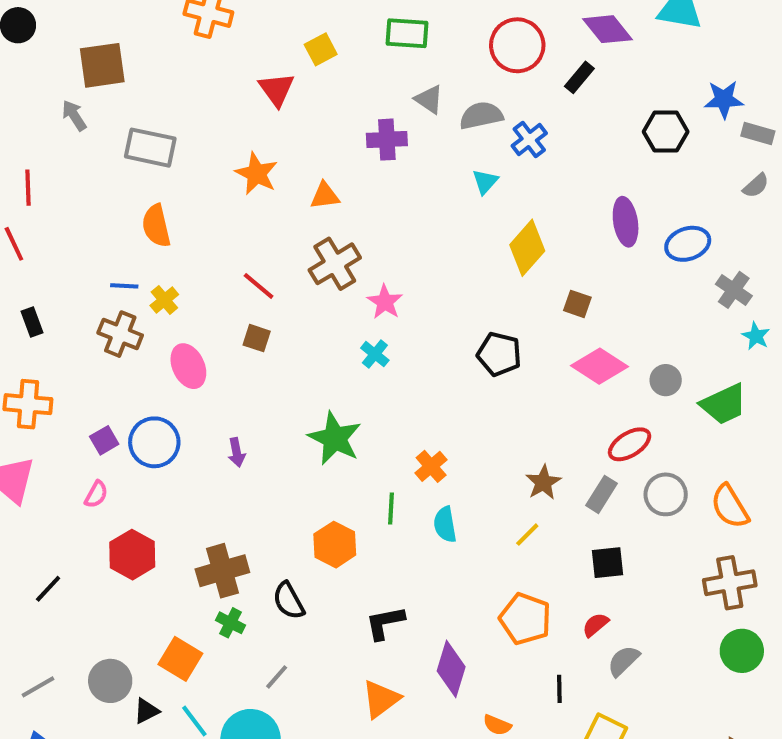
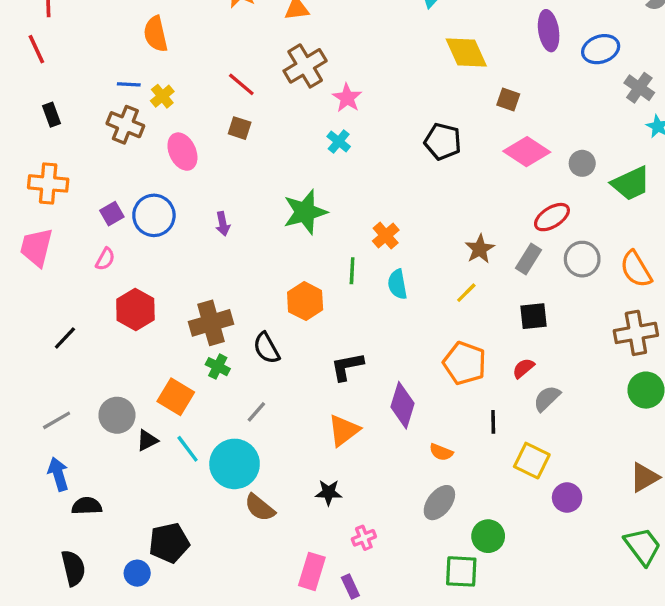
yellow diamond: (527, 248) -> (466, 52), turned -66
green star: (335, 438) -> (305, 212), turned 30

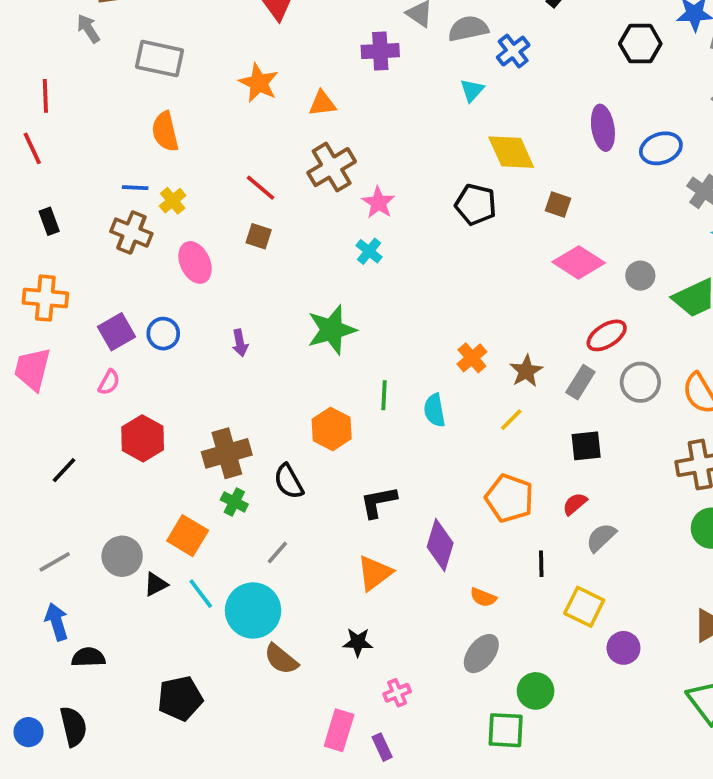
black pentagon: (443, 141) -> (476, 204), moved
purple square: (112, 214) -> (116, 332), size x1.4
blue circle: (154, 215) -> (163, 334), size x0.7
orange cross: (386, 236) -> (472, 358), moved
blue circle: (137, 573) -> (29, 732), moved

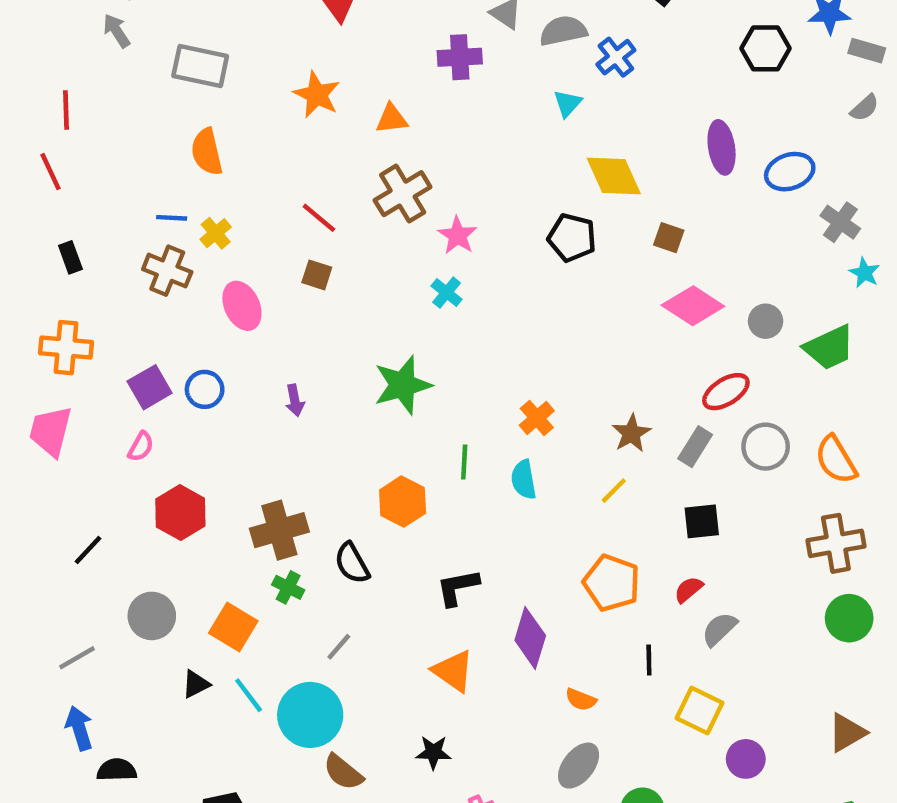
orange cross: (472, 358) -> (537, 418), moved
gray circle: (122, 556) -> (152, 616), moved
orange triangle: (375, 573) -> (453, 671), turned -48

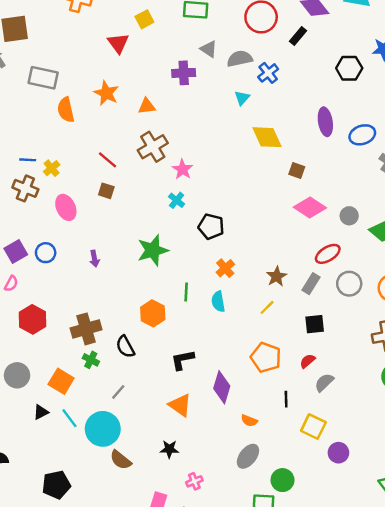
orange semicircle: (207, 152) -> (66, 110), moved
black pentagon: (572, 238) -> (211, 226), moved

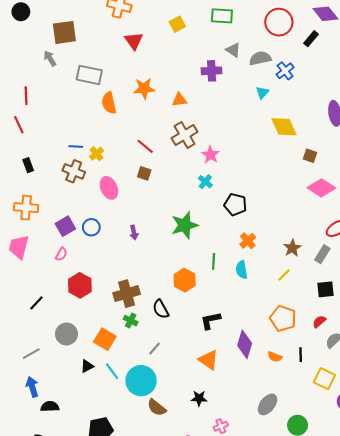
red triangle: (118, 43) -> (134, 41), moved
orange star: (106, 93) -> (144, 88), turned -30
orange semicircle: (249, 421) -> (275, 357), moved

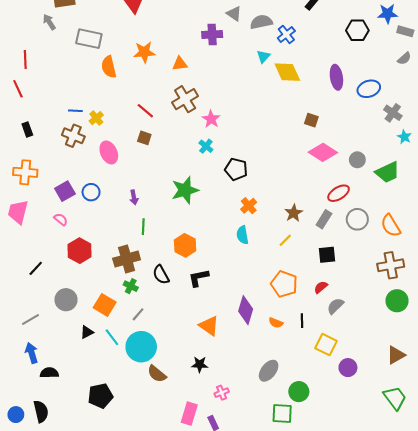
yellow diamond: (284, 127) -> (287, 72), moved
pink semicircle: (61, 254) -> (61, 219), turned -80
green line: (214, 261) -> (143, 227), moved
black L-shape: (210, 321) -> (199, 278), moved
gray line: (155, 348) -> (138, 314), moved

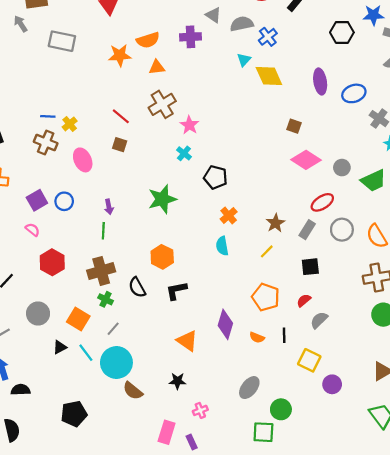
orange semicircle: (109, 67) -> (148, 40), moved, turned -95
green line: (143, 227) -> (103, 231), moved

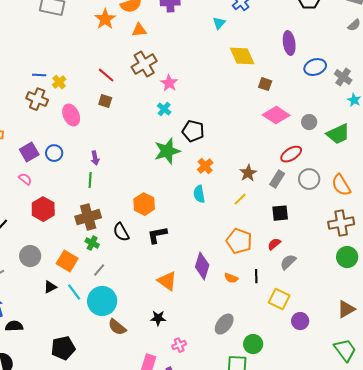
orange star: (120, 55) -> (105, 19), turned -30
yellow diamond: (269, 76) -> (242, 56), moved
blue ellipse: (354, 93) -> (315, 67), moved
green star: (162, 199) -> (167, 151), moved

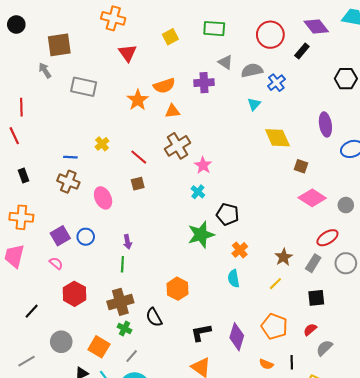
yellow cross: (59, 82) -> (102, 144), moved
brown square: (105, 101) -> (138, 184), turned -32
black L-shape: (157, 235) -> (201, 333), moved
purple diamond: (202, 266) -> (237, 337), moved

